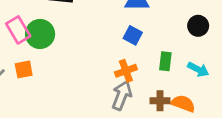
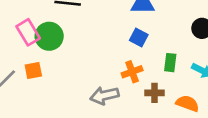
gray arrow: (122, 95) -> (104, 96), moved, turned -124
brown cross: (160, 101) -> (155, 93), moved

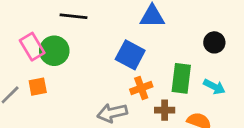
blue square: (139, 38) -> (130, 55), moved, size x1.5
green rectangle: (170, 63) -> (181, 78), size x1.5

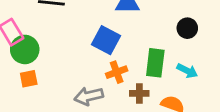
green circle: (54, 51) -> (25, 49), moved
orange square: (38, 87) -> (29, 79), moved

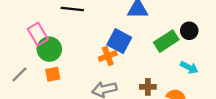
green rectangle: (155, 63) -> (166, 41), moved, turned 50
orange cross: (117, 72) -> (108, 56), moved

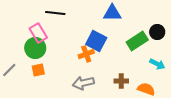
pink rectangle: (38, 34) -> (38, 33), moved

